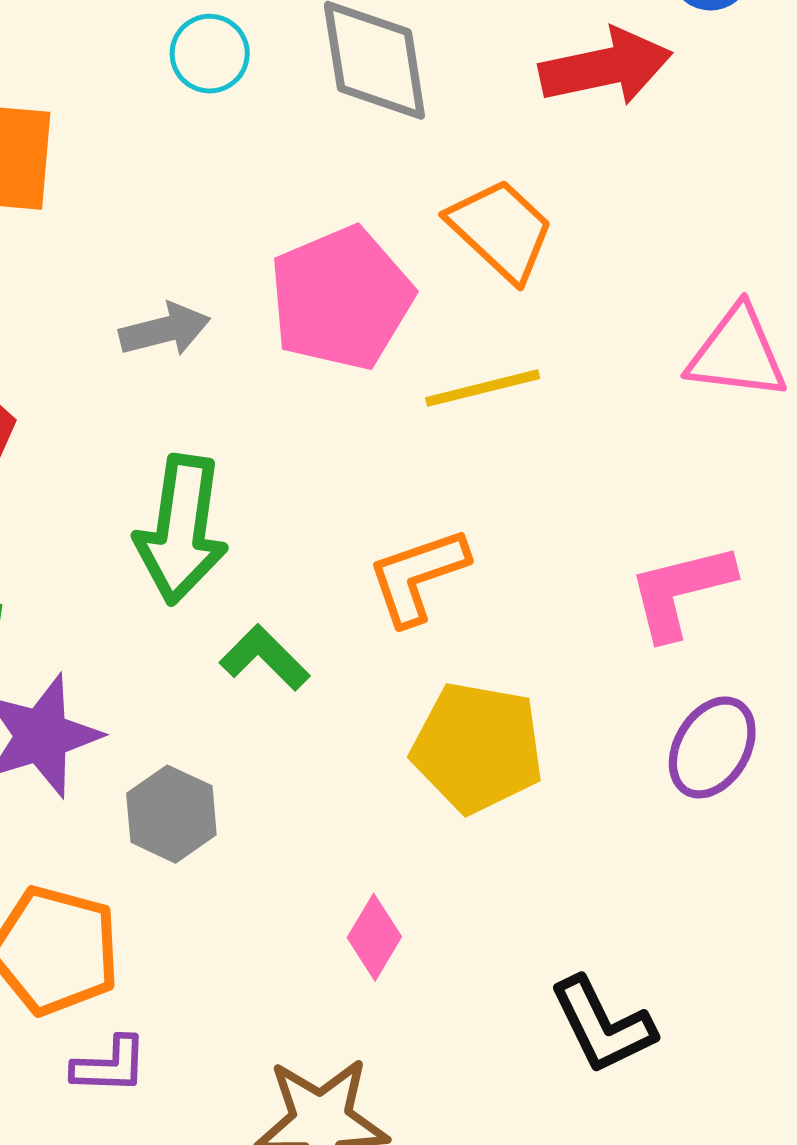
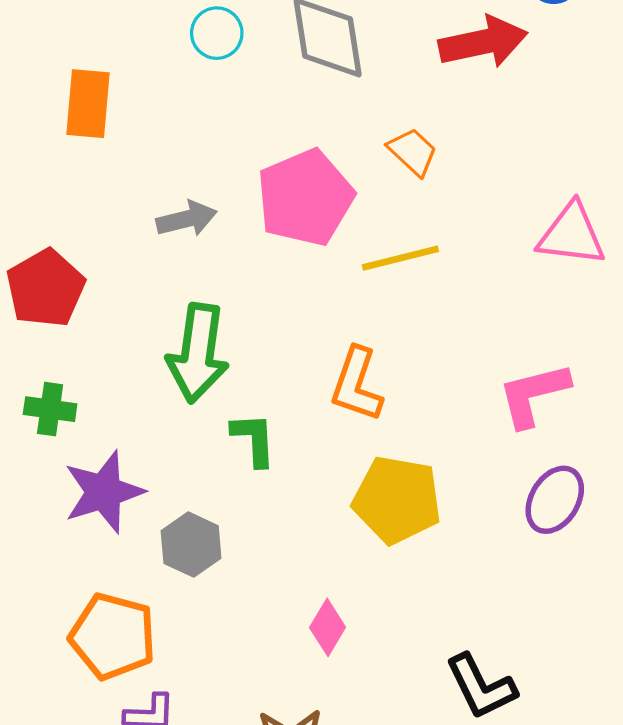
orange trapezoid: (501, 230) -> (413, 152), size x0.7
orange L-shape: (418, 576) -> (357, 384), turned -52
green L-shape: (265, 658) -> (254, 439), turned 42

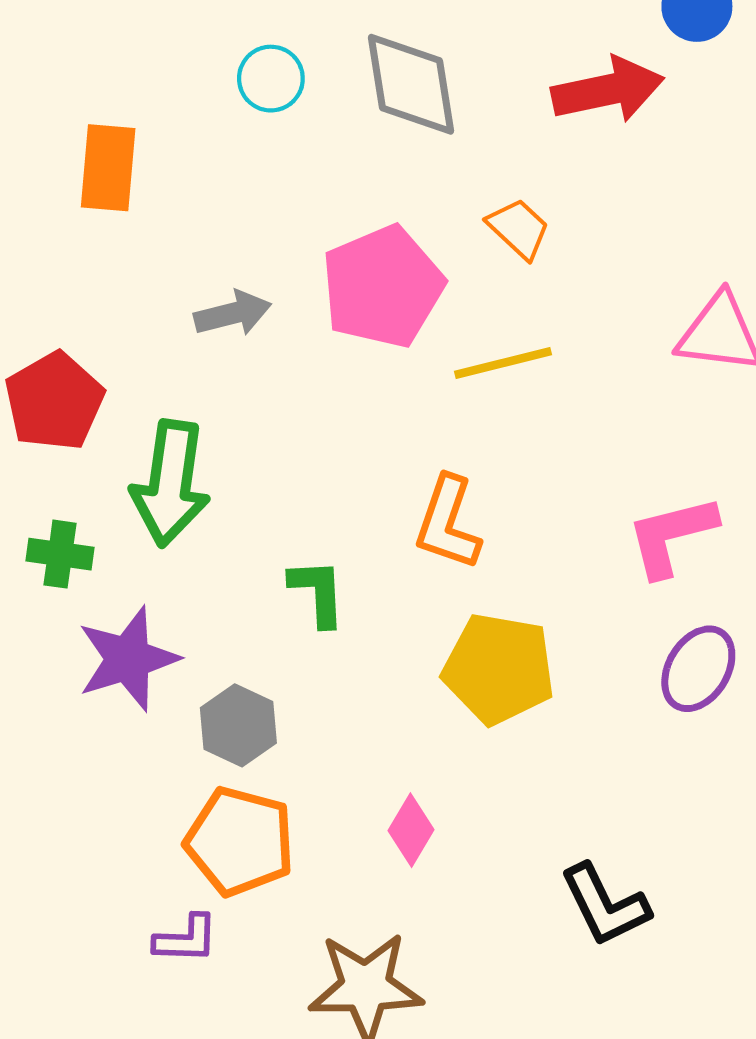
green arrow: (198, 353) -> (170, 483), moved
orange pentagon: (113, 636) -> (240, 841), moved

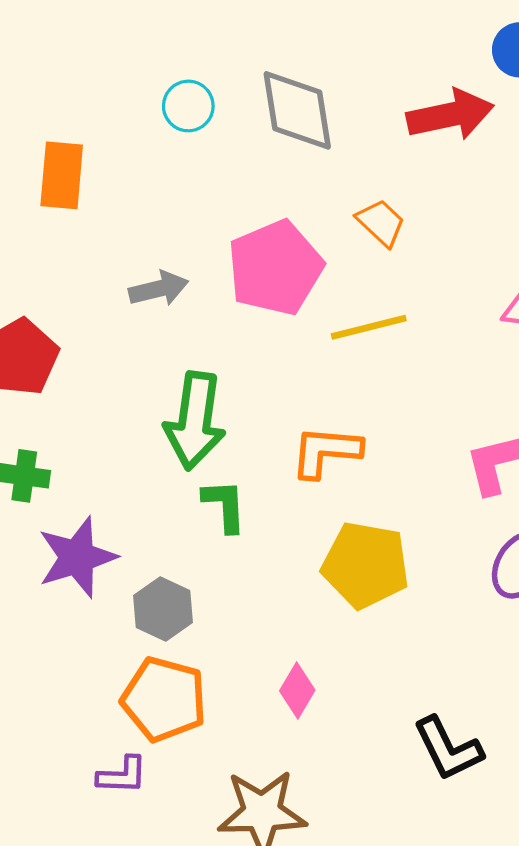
green arrow: (170, 483) -> (195, 421), moved
orange L-shape: (448, 523) -> (326, 452), turned 76

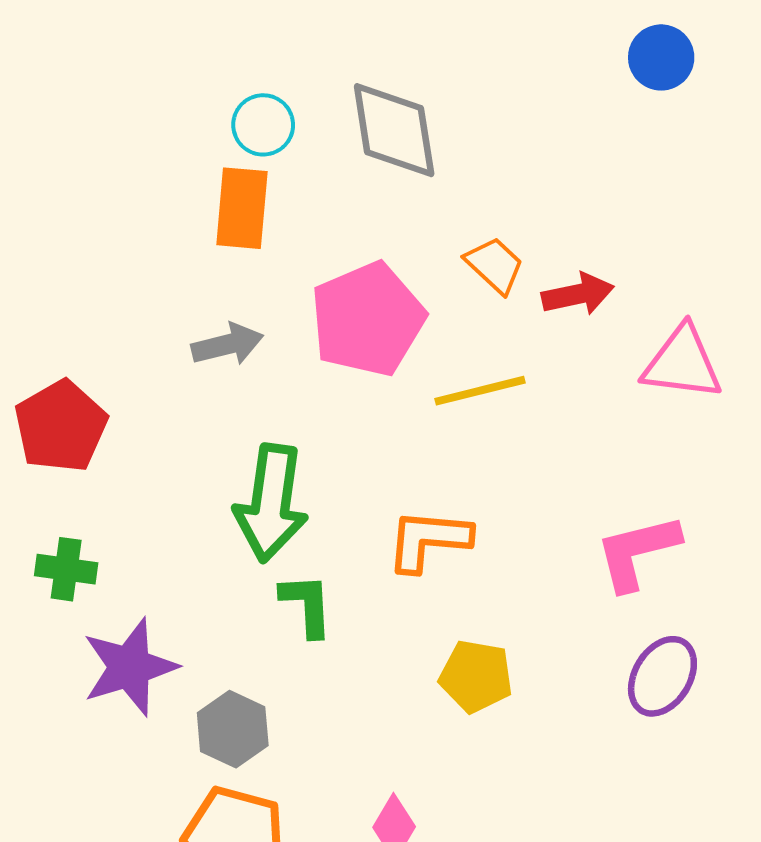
red arrow: (450, 115) -> (578, 294), moved, size x0.7
orange rectangle: (62, 175) -> (242, 208), moved
yellow pentagon: (365, 565) -> (476, 676), size x0.7

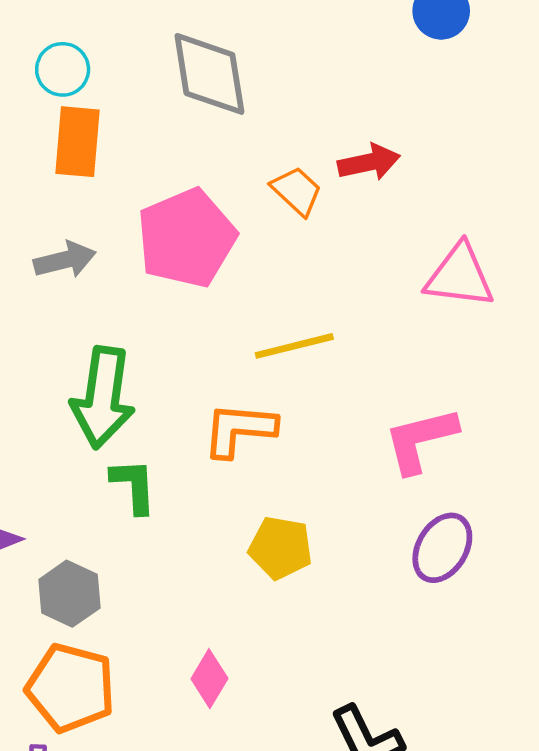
cyan circle: (263, 125) -> (63, 69), moved
red arrow: (578, 294) -> (369, 162), moved
yellow line: (480, 391) -> (294, 346), moved

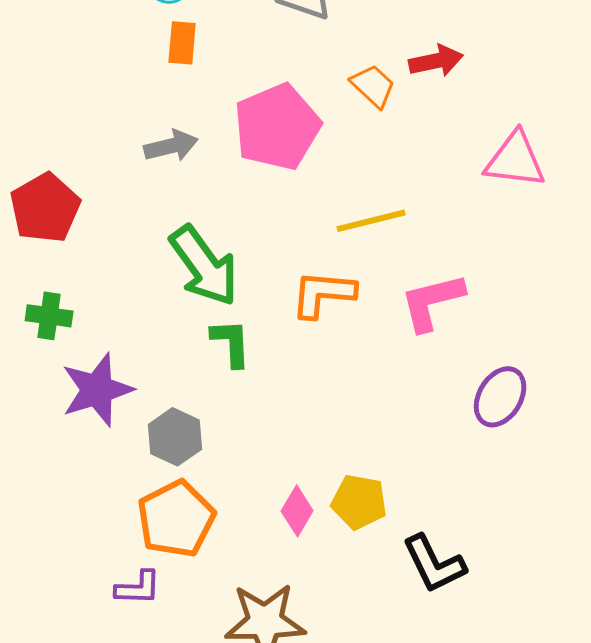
orange rectangle: (77, 142) -> (182, 43), size x0.7
green arrow: (103, 398) -> (204, 266), turned -44
pink L-shape: (421, 440) -> (432, 302), moved
yellow pentagon: (281, 548) -> (359, 502), moved
orange pentagon: (71, 688) -> (176, 519), turned 30

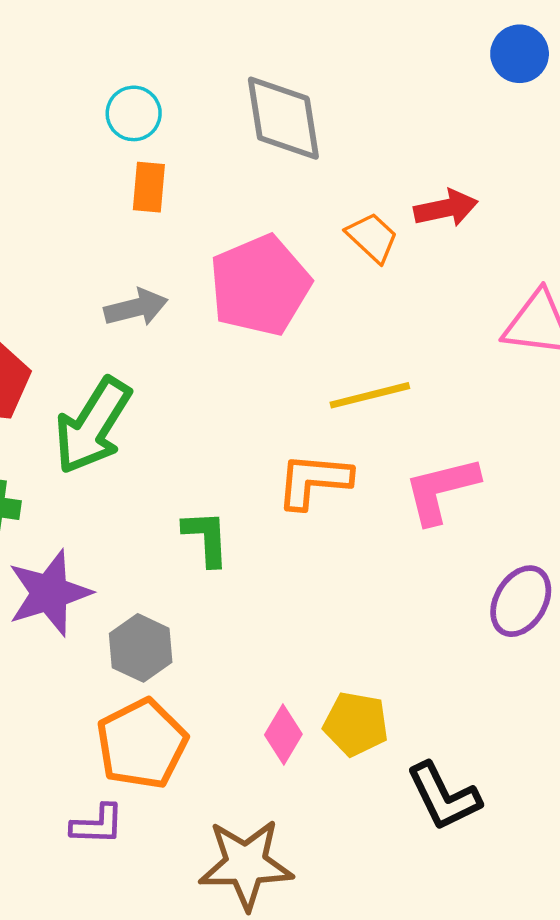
green arrow: (204, 266) -> (93, 426), moved, turned 68

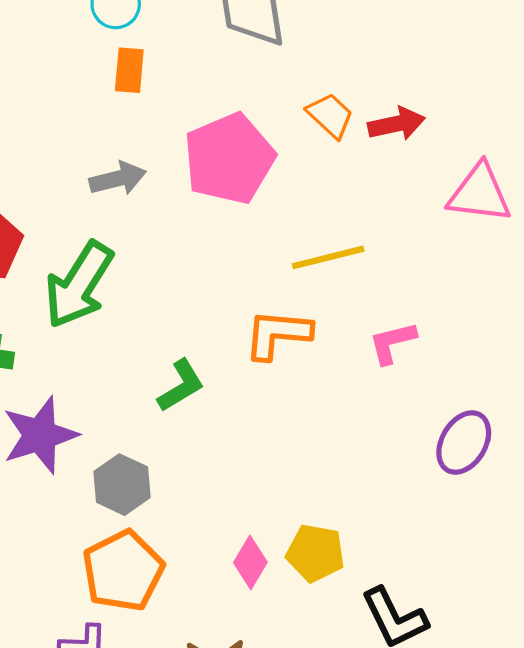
red arrow: (446, 208) -> (396, 124), moved
pink L-shape: (441, 490) -> (392, 343), size x0.7
green L-shape: (206, 538) -> (181, 386), turned 62

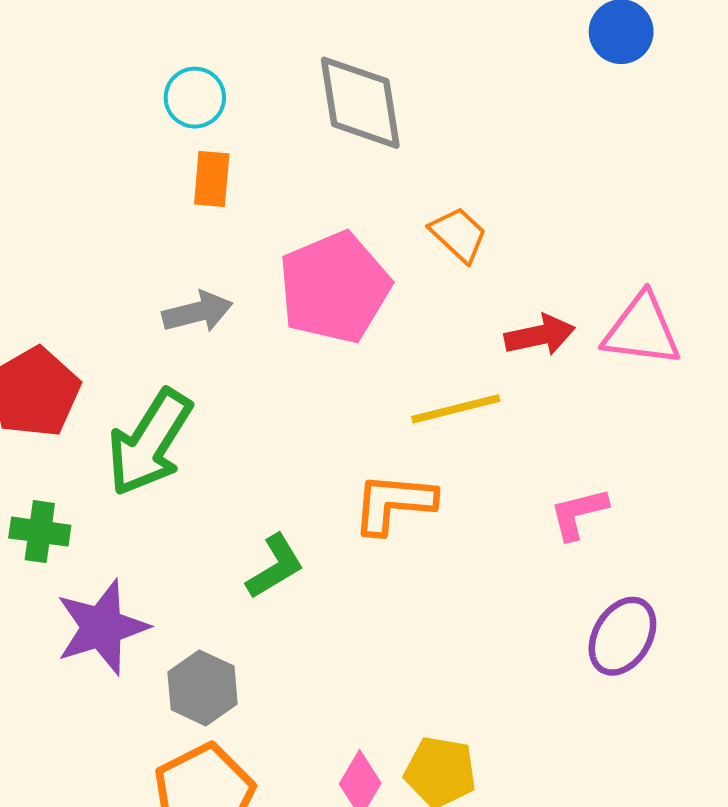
red arrow: (396, 124) -> (540, 335), moved
pink L-shape: (392, 343) -> (579, 514), moved

